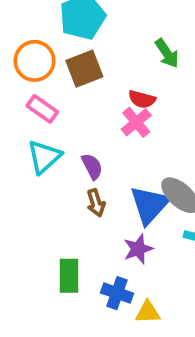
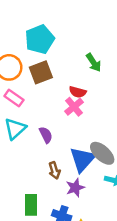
brown arrow: (96, 203) -> (54, 170), moved

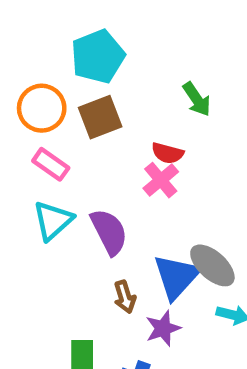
purple semicircle: (46, 135) -> (109, 232), size x1.5

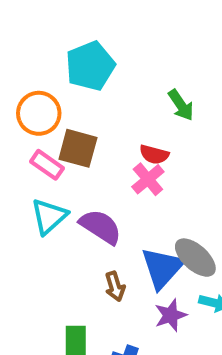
brown square: (100, 117) -> (78, 148), moved, turned 36
purple semicircle: (109, 232) -> (101, 227), turned -30
purple star: (163, 328) -> (171, 315), moved

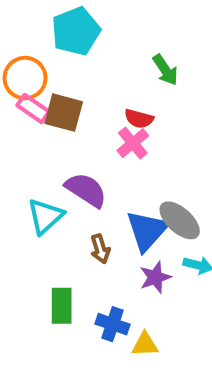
pink rectangle: (47, 165) -> (33, 109), moved
cyan triangle: (49, 216) -> (45, 216), moved

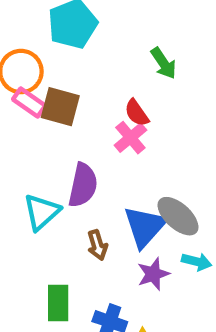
red semicircle: (139, 119) -> (137, 113), turned 40
purple semicircle: (86, 190) -> (83, 185), turned 69

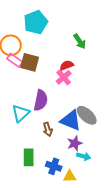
red semicircle: (137, 113) -> (67, 65), turned 104
blue triangle: (145, 226) -> (71, 120), turned -50
cyan arrow: (197, 262) -> (84, 156), moved

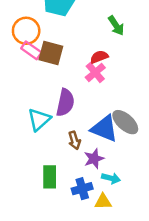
purple star: (75, 143) -> (94, 159), moved
cyan arrow: (84, 156) -> (111, 178), moved
blue cross: (54, 166) -> (82, 189), turned -35

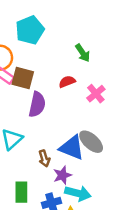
pink cross: (95, 73) -> (96, 94), moved
purple semicircle: (65, 103) -> (37, 104), moved
cyan arrow: (111, 178) -> (78, 193), size x1.5

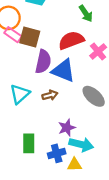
red semicircle: (67, 82) -> (71, 40), size x1.6
blue triangle: (72, 148) -> (63, 71), moved
brown arrow: (44, 158) -> (50, 95), moved, turned -88

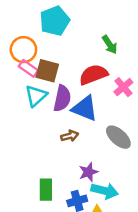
cyan triangle: (20, 94) -> (36, 96), moved

